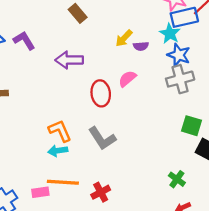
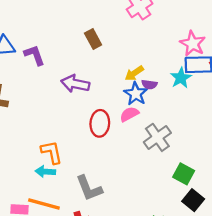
blue star: (179, 55) -> (136, 94), moved
gray cross: (180, 79) -> (157, 137), moved, turned -32
gray L-shape: (102, 138) -> (89, 188), moved

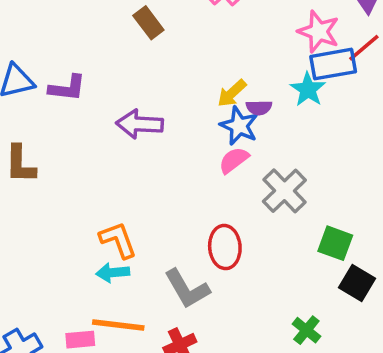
brown rectangle: (93, 39) -> (148, 23), moved
purple L-shape: (34, 55) -> (67, 88), turned 125
red ellipse: (100, 123) -> (225, 247), moved

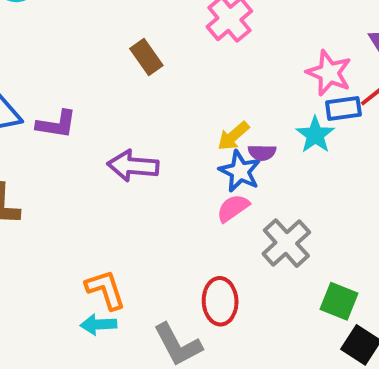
blue rectangle: (333, 64) -> (343, 108), size x0.7

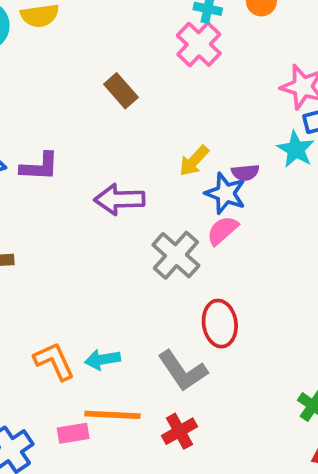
yellow arrow: (233, 136) -> (194, 161), moved
gray cross: (286, 243) -> (176, 255), moved
orange L-shape: (105, 290) -> (54, 361), moved

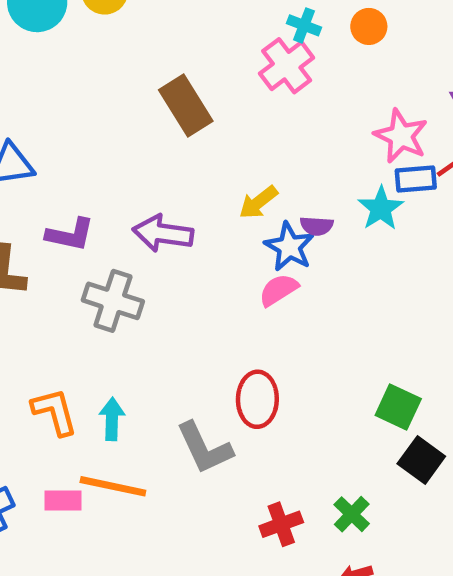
brown rectangle: (121, 91) -> (186, 106), size x1.4
purple L-shape: (40, 167) -> (70, 235), moved
gray cross: (176, 255) -> (113, 301), moved, turned -33
cyan arrow: (102, 359) -> (112, 419), turned 92
red cross: (179, 431) -> (281, 524), moved

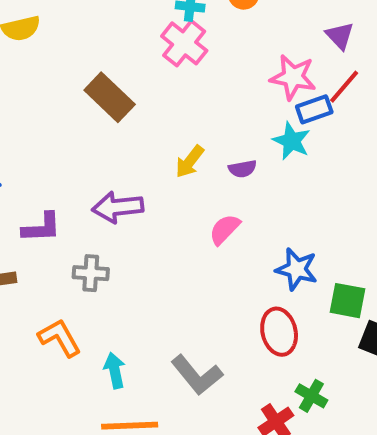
blue star: (289, 247) -> (297, 269), moved
gray cross: (113, 301) -> (91, 273), size x0.7
red ellipse: (257, 399) -> (279, 332), moved
orange L-shape: (55, 412) -> (60, 338), moved
green cross: (352, 514) -> (311, 396), moved

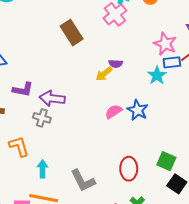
purple semicircle: (242, 169) -> (116, 64), moved
purple arrow: (118, 207) -> (52, 98), moved
blue star: (297, 269) -> (138, 110), moved

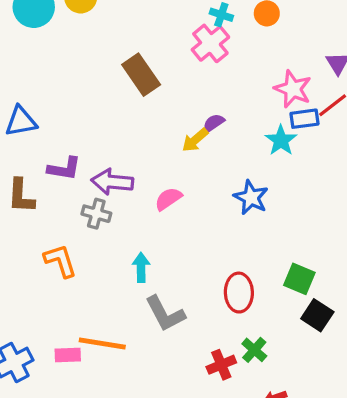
purple semicircle: (116, 64) -> (214, 123), turned 144
pink semicircle: (113, 112) -> (168, 199), moved
cyan arrow: (43, 169) -> (141, 267), moved

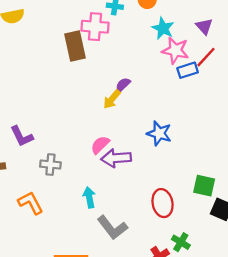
pink cross: (210, 43) -> (95, 27), moved, turned -36
brown rectangle: (141, 75) -> (75, 46), moved, turned 32
cyan star: (281, 140) -> (163, 28), moved
purple L-shape: (64, 169) -> (22, 136), turned 65
purple arrow: (112, 182) -> (116, 158), moved

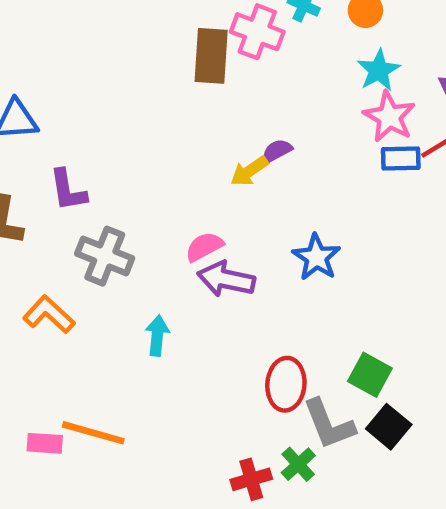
gray cross: (50, 165) -> (105, 256), size x1.4
orange L-shape: (31, 203) -> (49, 314), turned -36
gray L-shape: (112, 228) -> (329, 424), moved

